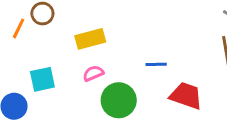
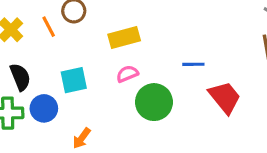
orange line: (19, 28) -> (49, 27), turned -54
red trapezoid: (186, 96) -> (225, 97), turned 32

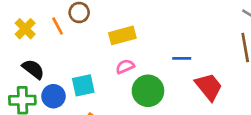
black semicircle: (20, 77) -> (33, 69), turned -30
cyan square: (74, 80) -> (83, 85), moved

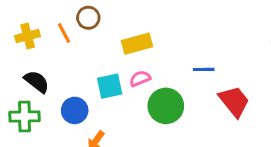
yellow cross: (25, 29) -> (28, 36), turned 30
cyan square: (83, 85) -> (110, 86), moved
blue circle: (53, 96) -> (75, 110), moved

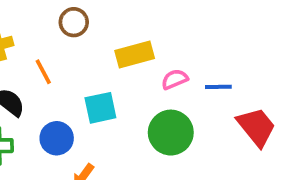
orange line: (64, 33) -> (43, 72), moved
pink semicircle: (140, 79) -> (175, 79), moved

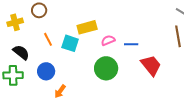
brown circle: (74, 22) -> (39, 10), moved
orange line: (43, 72) -> (48, 39), moved
cyan square: (100, 108) -> (70, 43), moved, turned 30

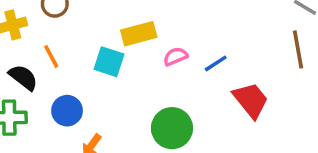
orange line: (48, 39) -> (51, 56), moved
blue line: (131, 44) -> (216, 63), turned -32
green circle: (106, 68) -> (172, 128), moved

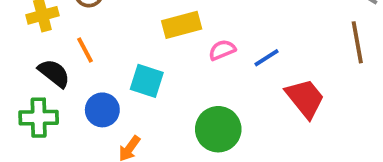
cyan square: (109, 62) -> (147, 81), moved

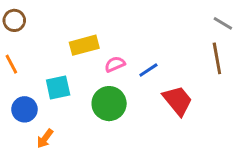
cyan square: (147, 81) -> (58, 87), turned -30
green circle: (218, 129) -> (109, 104), moved

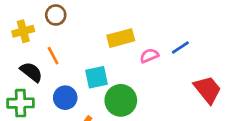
blue line: (148, 70) -> (180, 48), moved
green circle: (109, 104) -> (121, 100), moved

